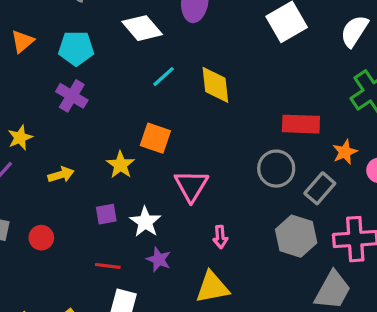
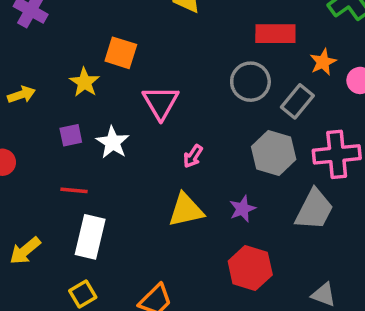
pink arrow: (220, 237) -> (193, 156), turned 40
purple star: (159, 259) -> (242, 209), moved, turned 30

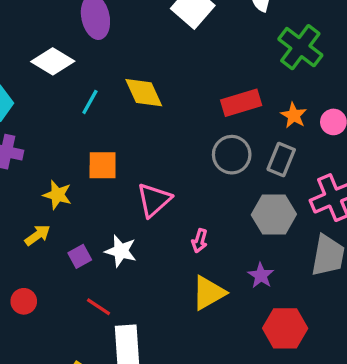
yellow star: (85, 82) -> (57, 195), moved
yellow arrow: (21, 95) -> (37, 235), moved
pink triangle: (161, 102) -> (154, 200), turned 36
red line: (74, 190) -> (99, 307), turned 45

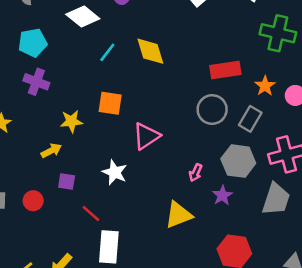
green cross: (300, 47) -> (278, 33), turned -32
yellow star: (57, 195) -> (71, 121), turned -30
pink arrow: (200, 241) -> (196, 173), moved
purple square: (80, 256) -> (67, 182), moved, turned 30
purple star: (261, 275) -> (222, 195), moved

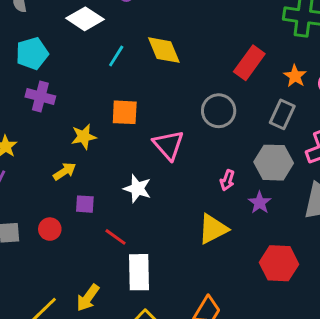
red rectangle: (225, 70) -> (249, 63), turned -40
gray circle: (212, 110) -> (219, 111), moved
pink triangle: (146, 136) -> (169, 145), turned -32

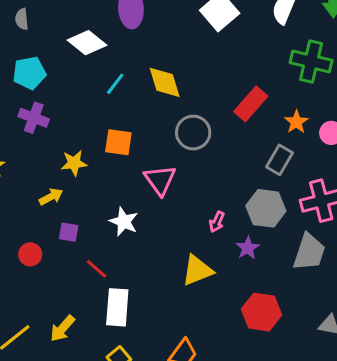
gray circle: (219, 111) -> (193, 133), moved

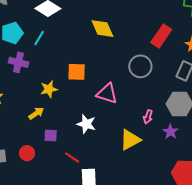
cyan line: (115, 84) -> (39, 38), moved
gray circle: (193, 133) -> (140, 66), moved
pink triangle: (160, 180) -> (107, 94), turned -30
yellow triangle: (197, 270) -> (130, 140), moved

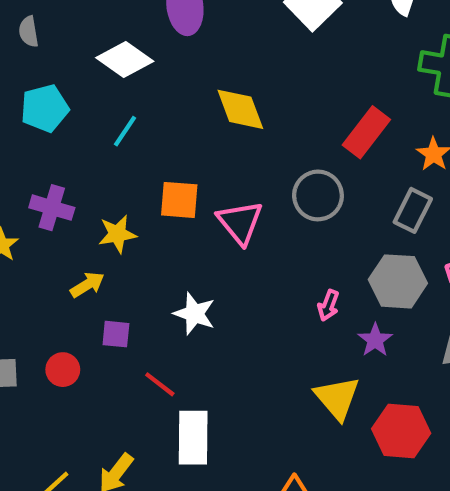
cyan line: (39, 38) -> (125, 131), moved
purple cross: (18, 62) -> (52, 208), moved
pink triangle: (107, 94) -> (240, 222), moved, turned 30
yellow triangle: (130, 140) -> (337, 398), moved, turned -45

